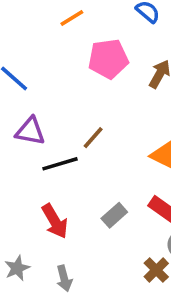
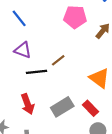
gray rectangle: (114, 215) -> (62, 107), size x1.5

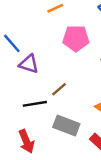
purple triangle: (23, 50) -> (29, 64), moved
gray rectangle: (62, 107) -> (66, 126), moved, turned 55

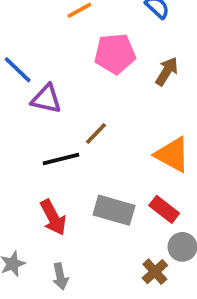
gray rectangle: (66, 126) -> (114, 210), moved

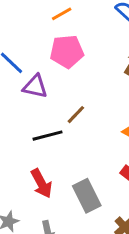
pink pentagon: (115, 54) -> (67, 51), moved
gray rectangle: (114, 210) -> (87, 196), moved, turned 48

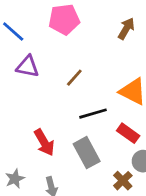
purple triangle: (35, 86) -> (28, 67), moved
black line: (47, 136) -> (93, 114), moved

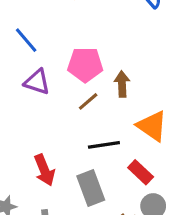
pink pentagon: (64, 19) -> (85, 65), moved
brown arrow: (126, 29) -> (122, 84), moved, turned -40

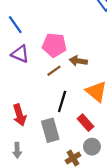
brown arrow: (122, 84) -> (78, 61), turned -84
black line: (104, 145) -> (62, 101), turned -70

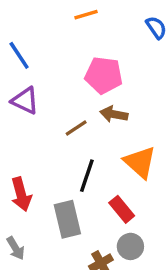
pink pentagon: (54, 45) -> (104, 75), moved
gray arrow: (17, 150) -> (16, 248), turned -32

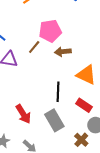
brown line: (76, 128) -> (34, 47), moved

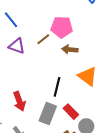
red rectangle: (84, 105) -> (71, 112), moved
gray rectangle: (54, 120) -> (48, 114), turned 40

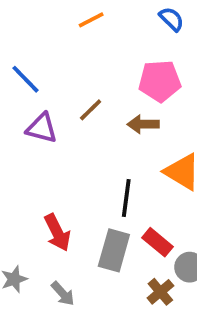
pink pentagon: (62, 27) -> (160, 81), moved

